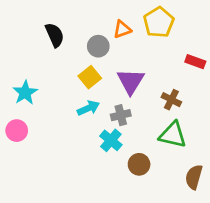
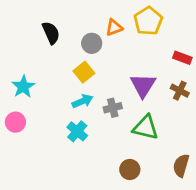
purple triangle: (131, 81) -> (143, 85), moved
brown cross: (171, 100) -> (180, 91), moved
green triangle: (173, 135) -> (146, 127), moved
cyan cross: (111, 140) -> (77, 131), moved
brown circle: (139, 164) -> (130, 169), moved

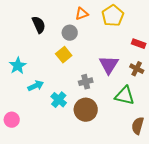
orange triangle: (114, 28) -> (82, 14), moved
cyan arrow: (82, 101) -> (36, 86), moved
pink circle: (15, 122) -> (12, 120), moved
green triangle: (146, 127) -> (125, 96), moved
brown circle: (130, 169) -> (86, 110), moved, size x1.5

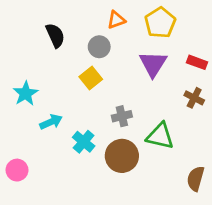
purple triangle: (109, 65) -> (153, 64), moved
green triangle: (125, 96) -> (160, 136), moved

